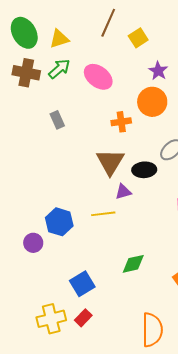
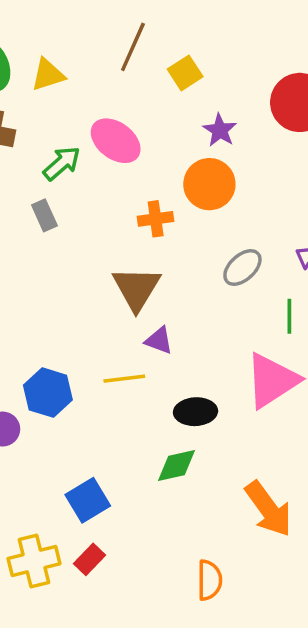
green arrow: (59, 69) -> (62, 163), moved
black ellipse: (144, 170) -> (196, 412), moved
purple triangle: (123, 192) -> (159, 340), turned 36
orange semicircle: (152, 330) -> (209, 580), size x0.7

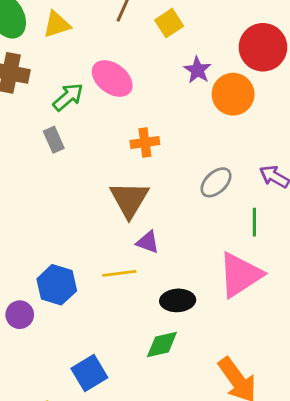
orange circle: (209, 184) -> (233, 94), moved

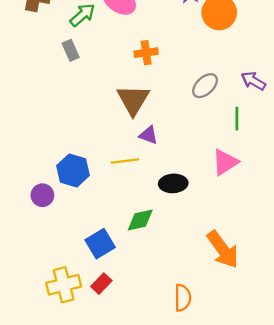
pink triangle: (240, 275) -> (225, 162), size x0.7
green diamond: (162, 345) -> (140, 220), moved

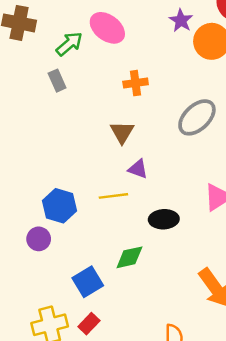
gray ellipse: (205, 86) -> (197, 117), size x1.4
brown triangle: (133, 100) -> (122, 132), size x0.7
purple circle: (42, 195) -> (39, 239), moved

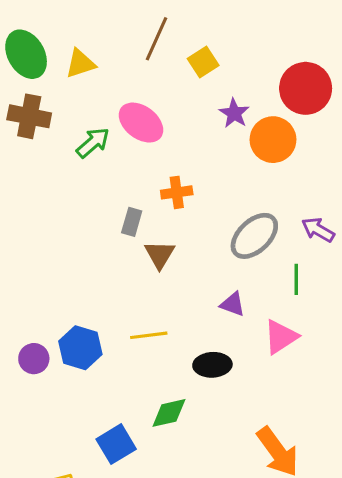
gray rectangle: (57, 81) -> (132, 222), moved, turned 40
purple triangle: (138, 169) -> (233, 304), moved
purple circle: (39, 239) -> (34, 359), moved

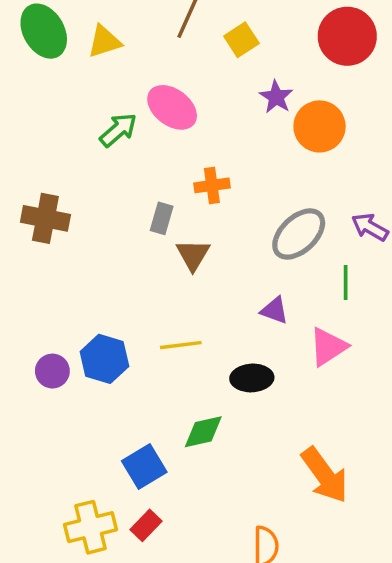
red circle: (306, 88) -> (347, 36), moved
brown cross: (29, 116) -> (45, 218), moved

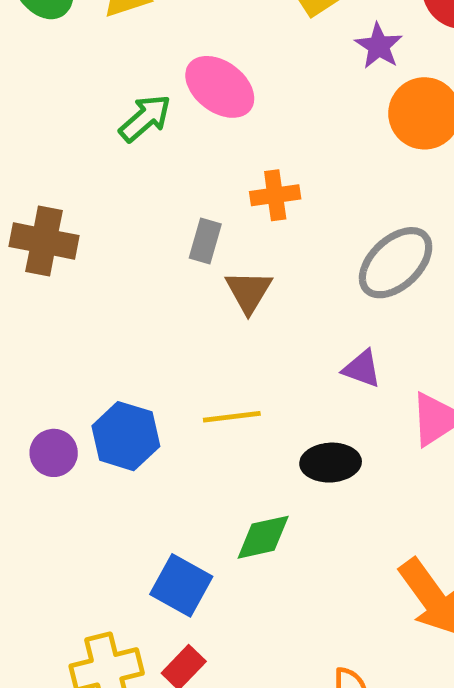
purple star: (276, 97) -> (379, 46), moved
blue square: (144, 466) -> (181, 585), turned -30

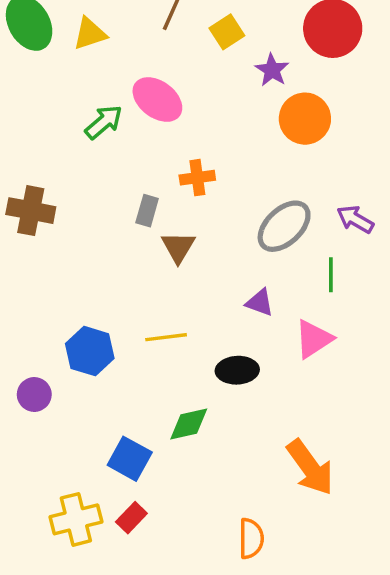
purple circle: (54, 453) -> (34, 394), moved

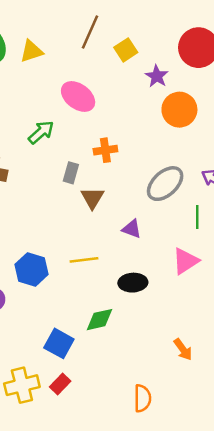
green arrow: (104, 122) -> (41, 132), moved
purple triangle: (260, 303) -> (132, 229), moved
orange arrow: (310, 467) -> (183, 349), size x0.6

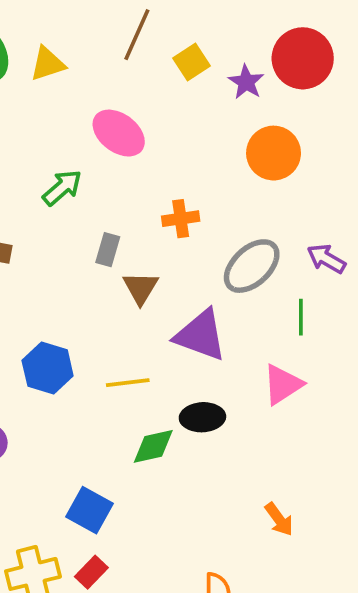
purple star: (157, 76) -> (246, 82), moved
orange cross: (105, 150) -> (181, 219), moved
purple triangle: (132, 229) -> (201, 335), size x1.8
blue hexagon: (31, 269) -> (48, 368), moved
green diamond: (99, 320) -> (153, 446), moved

